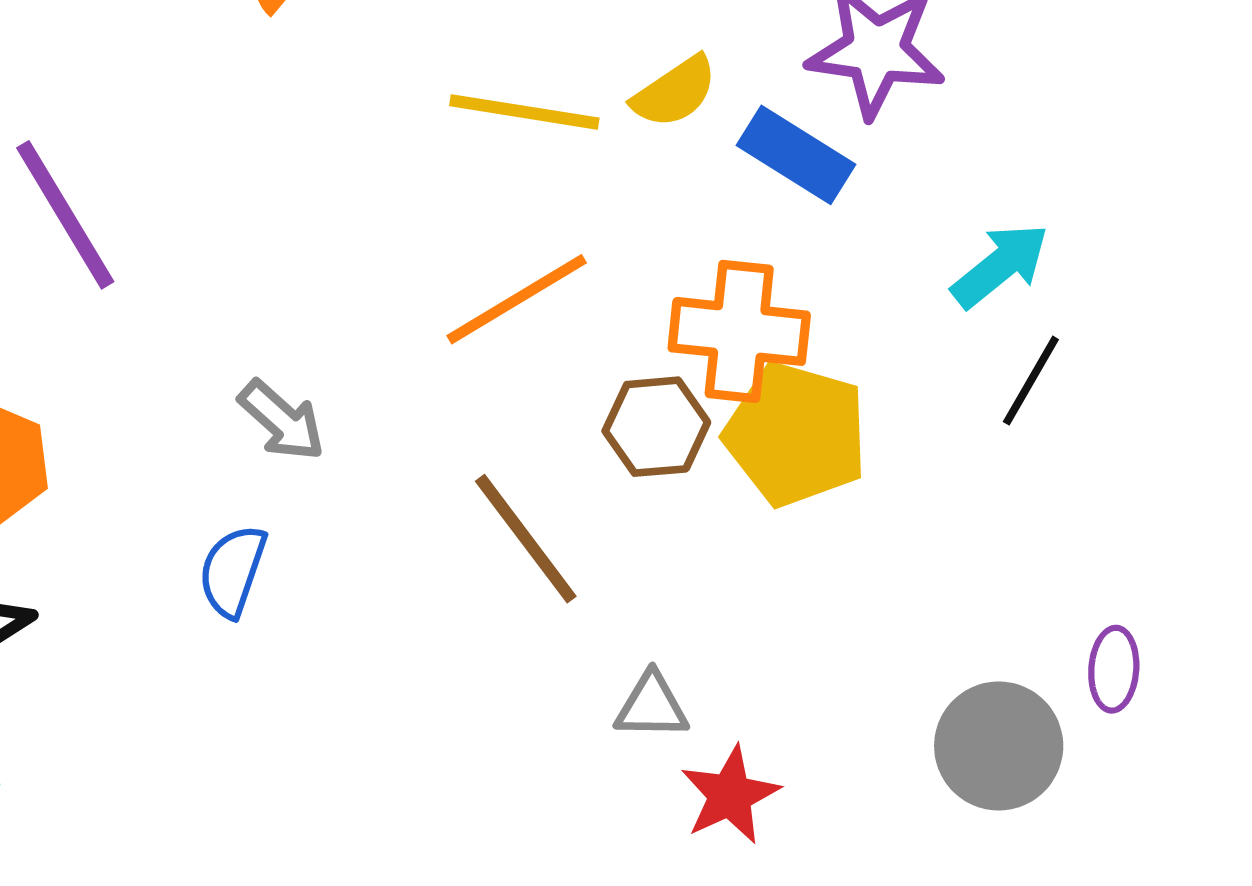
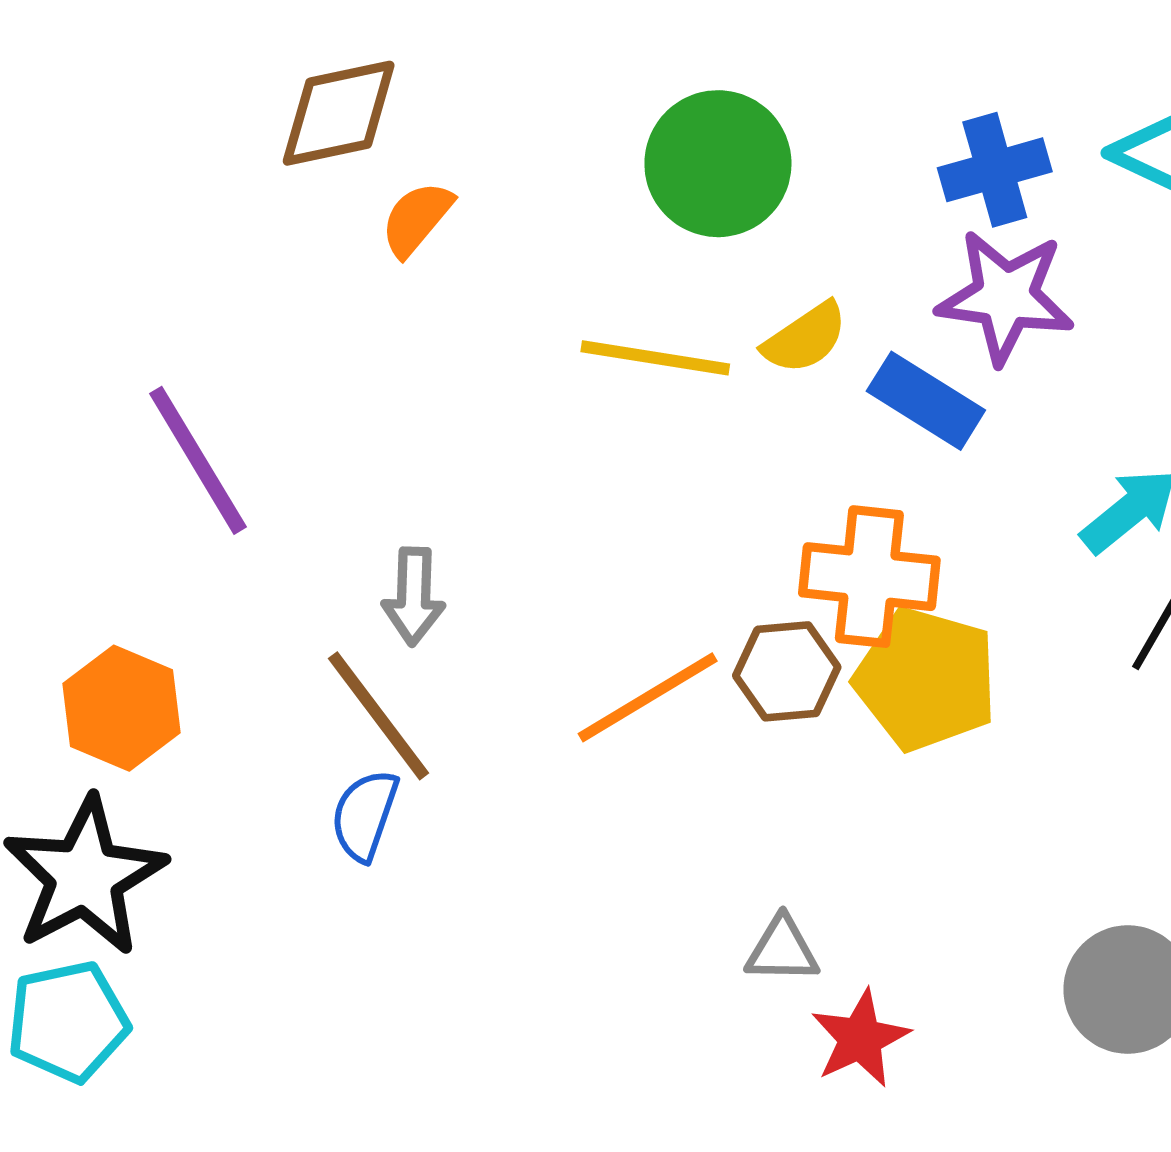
orange line: (517, 299) -> (648, 697), moved
gray arrow: (282, 420) -> (414, 596), moved, turned 50
brown line: (526, 539) -> (378, 716), moved

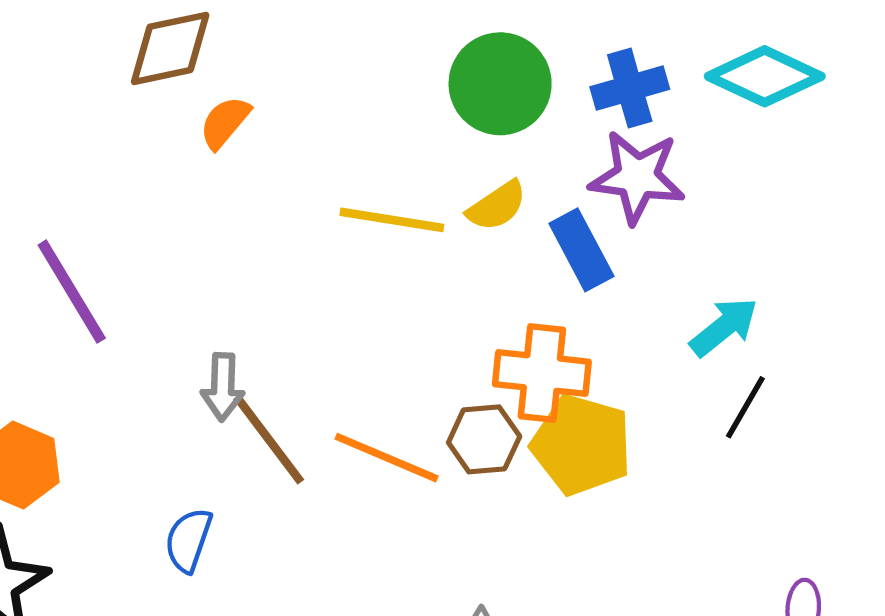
green circle: (718, 164) -> (500, 84), moved
blue rectangle: (926, 401) -> (581, 250), turned 30
orange line: (648, 697) -> (387, 458), turned 54
brown line: (378, 716) -> (269, 439), moved

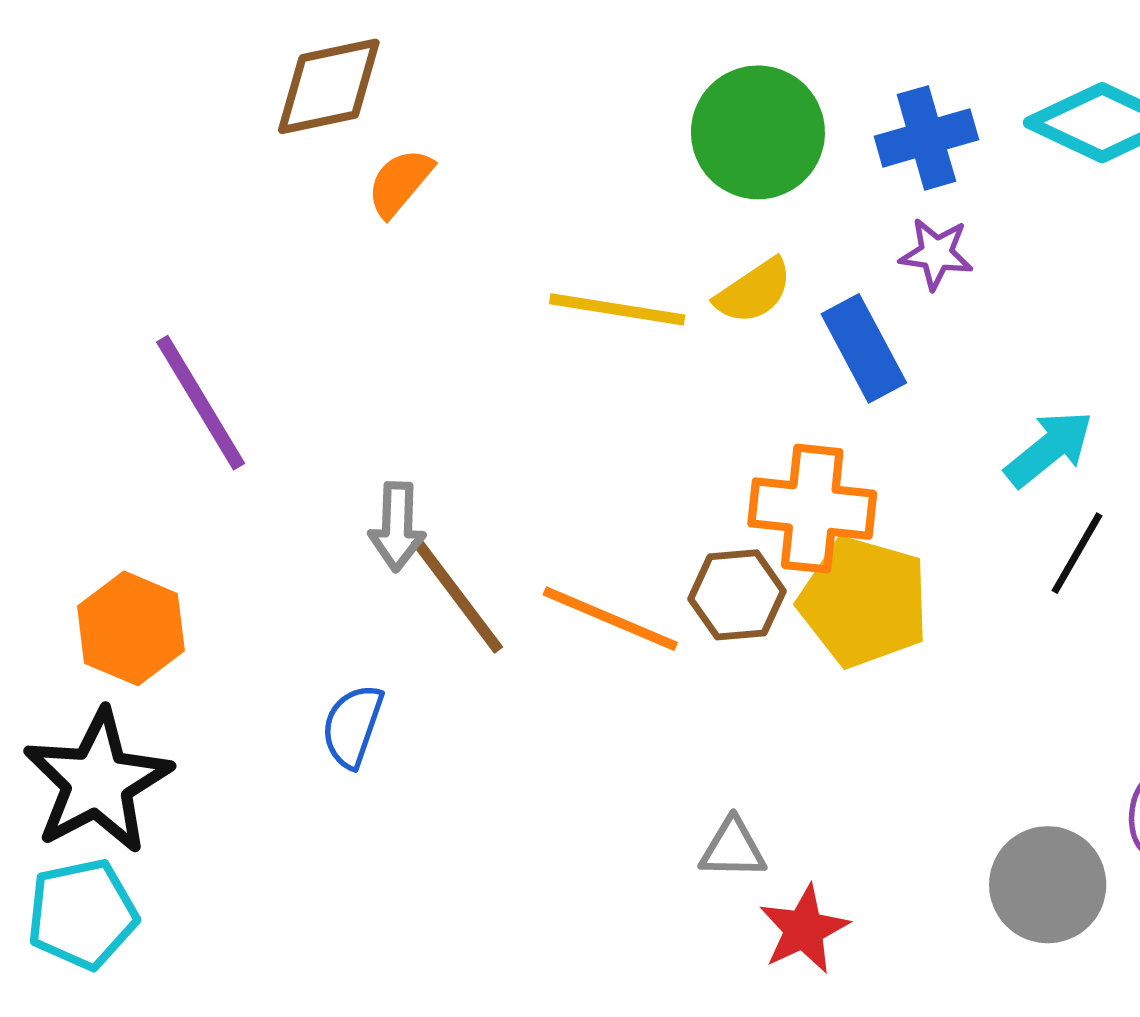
purple star: (637, 177) -> (936, 254), size x0.6

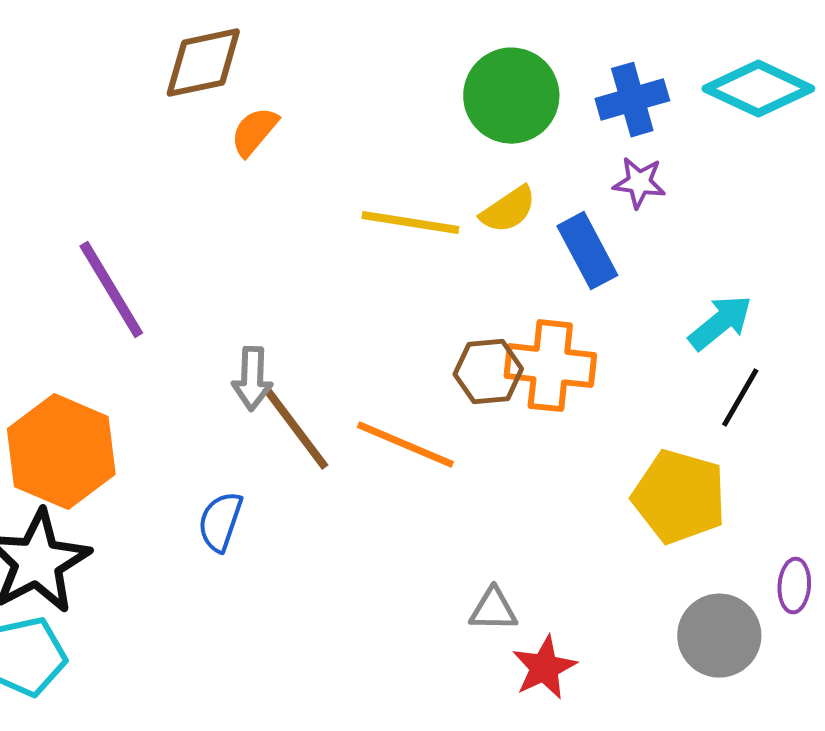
brown hexagon: (737, 595) -> (488, 372), moved
yellow pentagon: (864, 602) -> (679, 497), moved
orange hexagon: (131, 628) -> (61, 452), size x1.4

